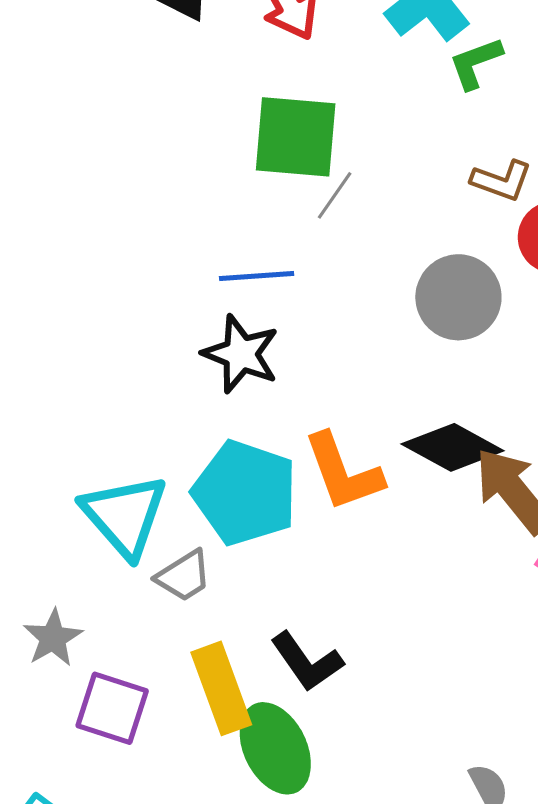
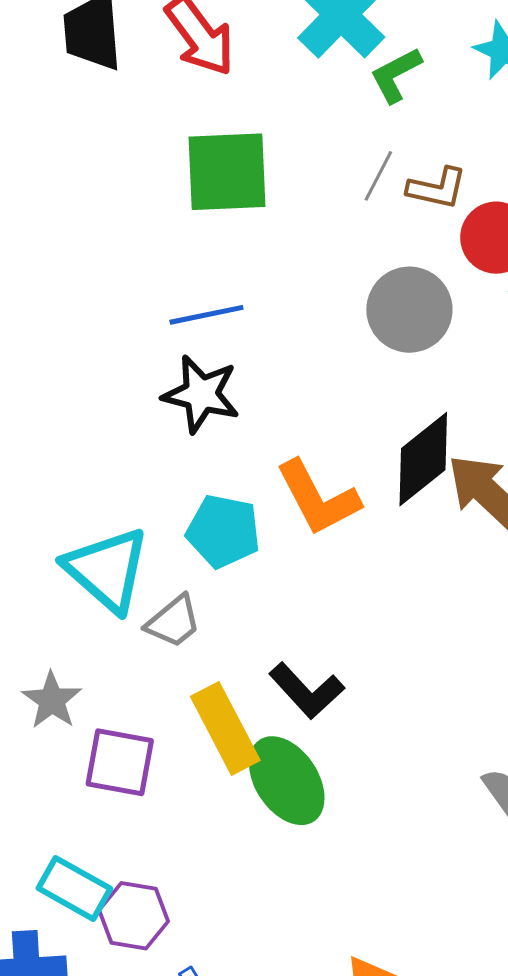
gray line: (335, 195) -> (378, 176), moved
black diamond: (453, 447) -> (423, 459), turned -60
cyan pentagon: (245, 493) -> (223, 531), size x0.7

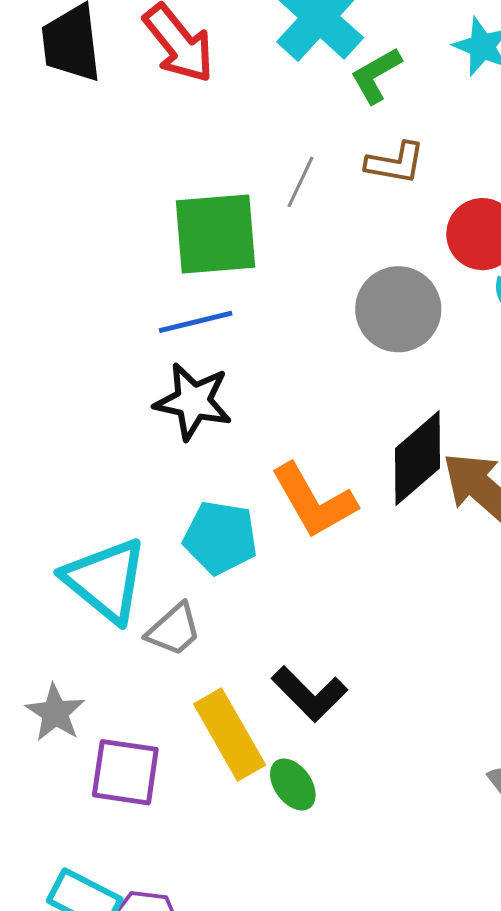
green square: (227, 172) -> (215, 234), moved
gray line: (378, 176) -> (300, 182), moved
brown L-shape: (437, 188) -> (395, 163), moved
green ellipse: (287, 781) -> (293, 784), size x0.6

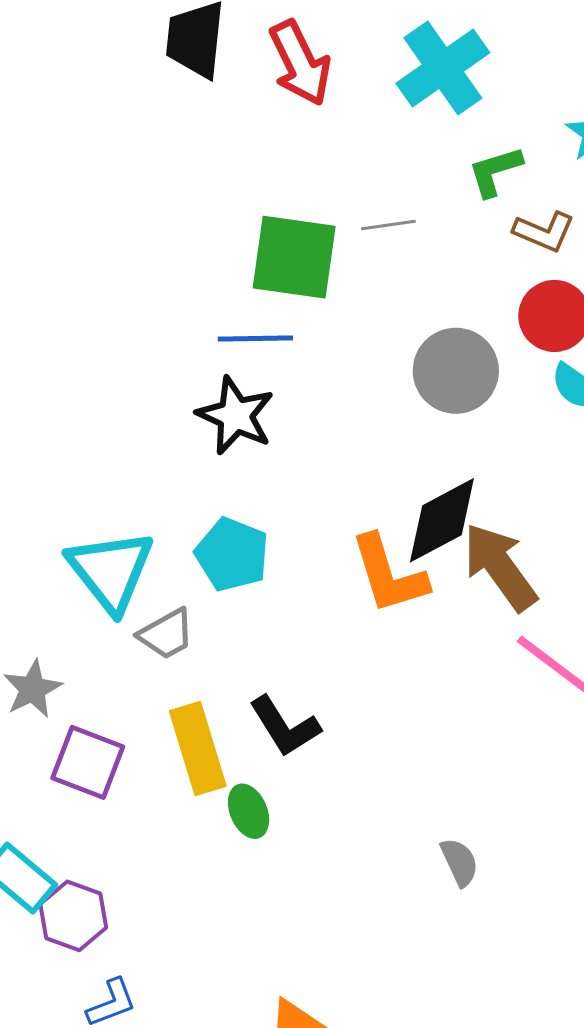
green L-shape: (376, 75) -> (495, 171), moved
brown L-shape: (395, 163) -> (544, 232), moved
gray line: (300, 182) -> (388, 225), turned 44
orange L-shape: (314, 501) -> (389, 574), moved

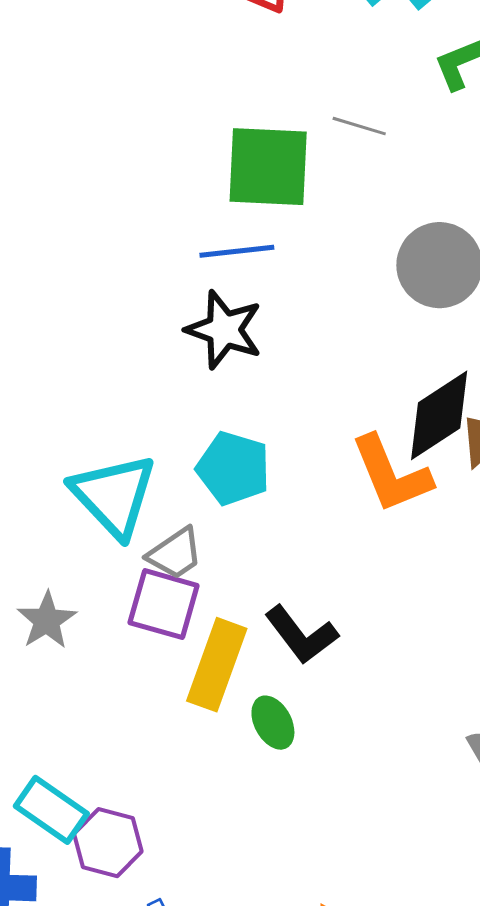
gray line: (388, 225) -> (359, 126), turned 30
yellow rectangle: (198, 749) -> (217, 665), turned 42
purple square: (88, 762) -> (164, 604), moved

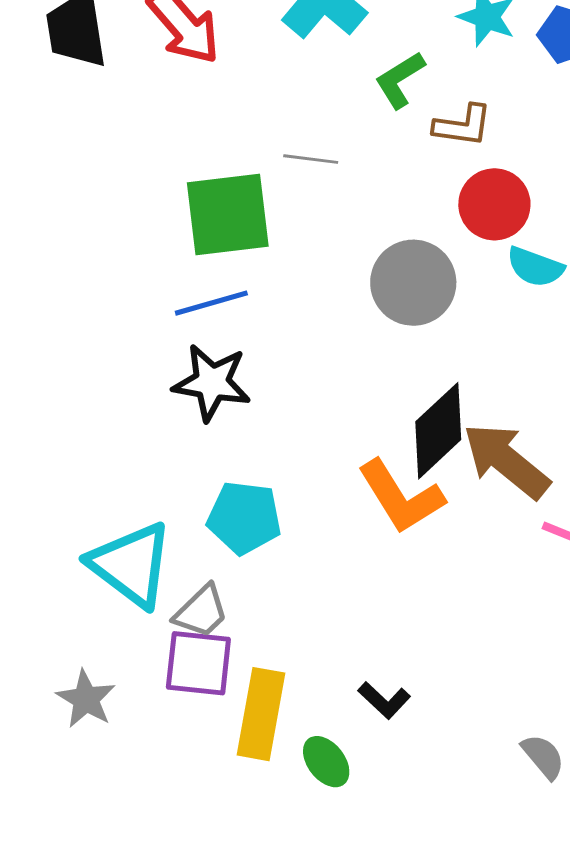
black L-shape: (301, 635) -> (384, 700), moved, size x0.7

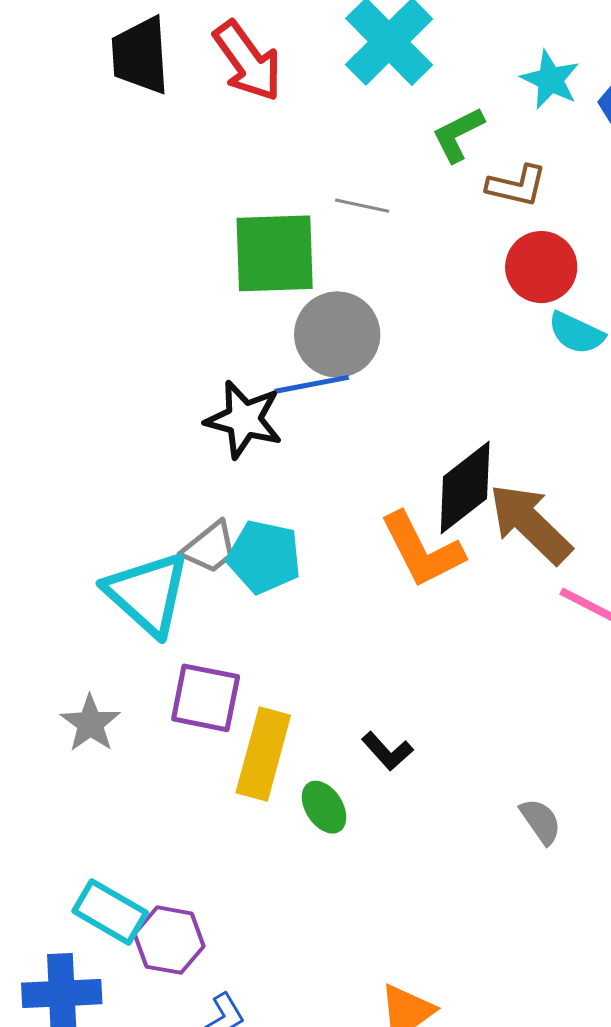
gray circle: (413, 283) -> (337, 334), moved
blue line: (211, 303) -> (312, 384), moved
gray trapezoid: (201, 612) -> (210, 548), moved

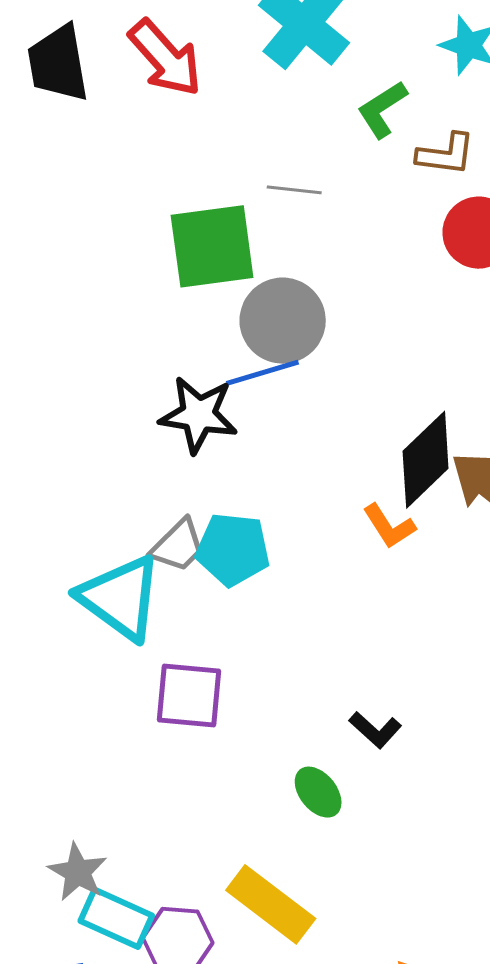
orange L-shape: (422, 550) -> (389, 526), size x0.6
gray star: (90, 723) -> (78, 872), moved
yellow rectangle: (263, 754) -> (271, 904), moved, turned -62

